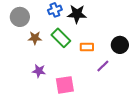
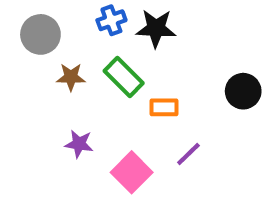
orange rectangle: (87, 47) -> (164, 107), moved
purple line: (103, 66) -> (188, 154), moved
pink square: (65, 85) -> (132, 172), turned -36

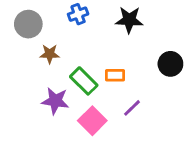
black star: (156, 28) -> (129, 20), moved
green rectangle: (124, 77) -> (84, 81), moved
purple star: (79, 144) -> (55, 101), size x1.4

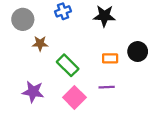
orange rectangle: (115, 75) -> (110, 58), moved
purple star: (55, 101) -> (33, 92), moved
purple line: (132, 108) -> (107, 87), turned 42

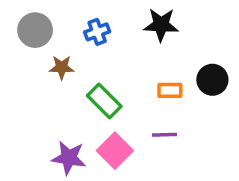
blue cross: (63, 11) -> (97, 32), moved
purple star: (33, 92) -> (69, 158), moved

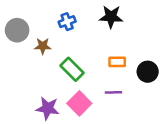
gray circle: (35, 30) -> (17, 30), moved
black circle: (212, 80) -> (148, 72), moved

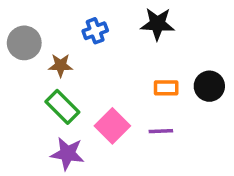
green rectangle: (72, 69) -> (62, 107), moved
black circle: (148, 72) -> (209, 86), moved
pink square: (79, 103) -> (112, 126), moved

